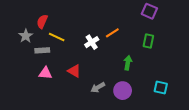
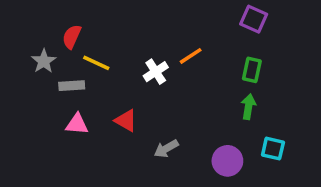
green arrow: (128, 63) -> (248, 107), moved
purple circle: (123, 91) -> (227, 161), moved

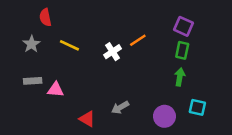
purple square: (254, 19) -> (183, 26), moved
red semicircle: (72, 37) -> (45, 17), moved, turned -36
gray rectangle: (72, 86) -> (33, 81), moved
red triangle: (126, 121) -> (87, 119), moved

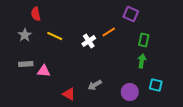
purple square: (183, 26) -> (131, 14), moved

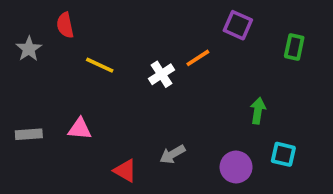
gray star: (25, 35) -> (29, 49), moved
green rectangle: (144, 40) -> (294, 47), moved
gray rectangle: (26, 64) -> (29, 134), moved

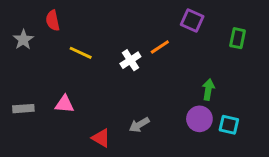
purple circle: (236, 167) -> (199, 119), moved

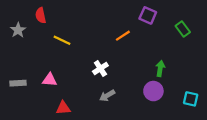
green rectangle: (238, 38) -> (183, 29), turned -49
white cross: (130, 60) -> (100, 68), moved
cyan square: (229, 125) -> (191, 99), moved
red triangle: (101, 138) -> (63, 108), moved, turned -35

